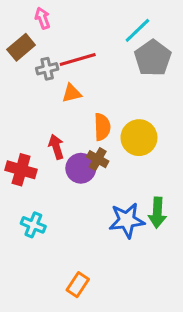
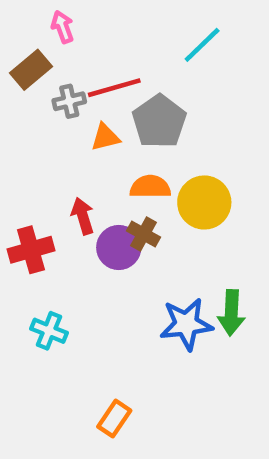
gray pentagon: (153, 58) -> (159, 121), moved
orange semicircle: (102, 127) -> (150, 187), turned -88
red cross: (21, 170) -> (31, 250), turned -32

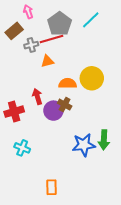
gray pentagon: (159, 121) -> (59, 24), moved
yellow circle: (204, 202) -> (92, 78), moved
orange rectangle: (114, 419) -> (51, 187), turned -35

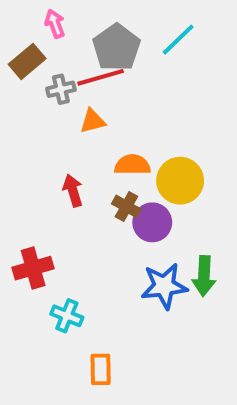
yellow circle: (92, 78) -> (180, 181), moved
purple circle: (53, 111) -> (152, 222), moved
red cross: (14, 112) -> (33, 268), moved
cyan cross: (22, 148) -> (67, 316), moved

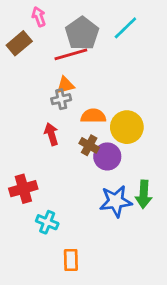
gray cross: (61, 89) -> (61, 99), moved

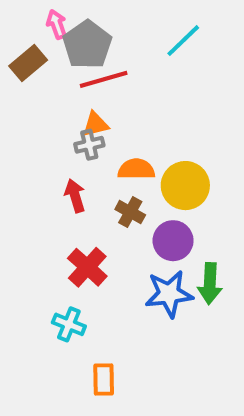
gray pentagon: (82, 33) -> (87, 45), moved
purple circle: (107, 156) -> (173, 241), moved
red cross: (23, 189) -> (87, 267), moved, turned -32

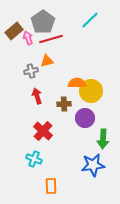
pink arrow: (57, 24) -> (28, 38), moved
gray cross: (89, 145) -> (31, 71), moved
orange semicircle: (136, 169) -> (77, 83), moved
brown cross: (130, 212) -> (64, 104), turned -32
blue star: (169, 294) -> (93, 165), moved

